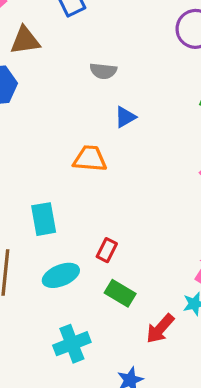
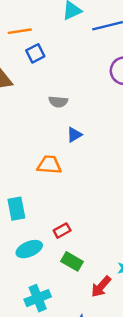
red rectangle: (107, 250) -> (62, 231), turned 35

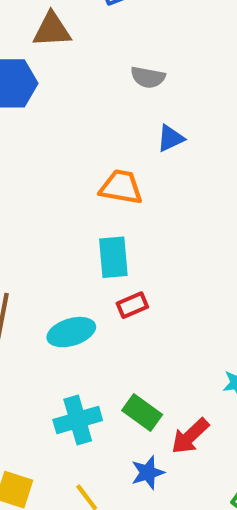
cyan rectangle: (16, 209) -> (113, 257), moved
green rectangle: (72, 261) -> (142, 412), moved
red arrow: (101, 287) -> (190, 436), moved

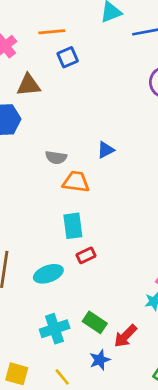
gray semicircle: (148, 77) -> (56, 157), moved

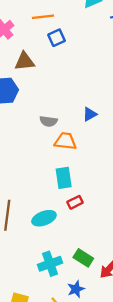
blue star: (100, 360) -> (76, 289), moved

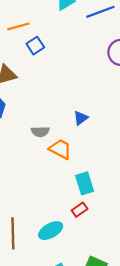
orange trapezoid: (65, 141) -> (60, 149), turned 30
cyan rectangle: (64, 178) -> (85, 183), moved

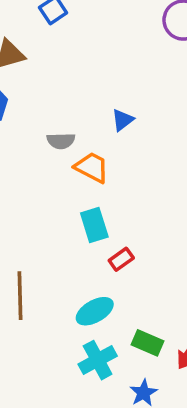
cyan rectangle: (85, 183) -> (94, 225), moved
cyan ellipse: (51, 231) -> (95, 311), moved

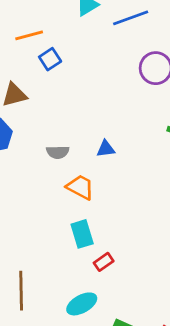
blue triangle: (123, 120) -> (106, 149), turned 30
gray semicircle: (61, 141) -> (58, 152), moved

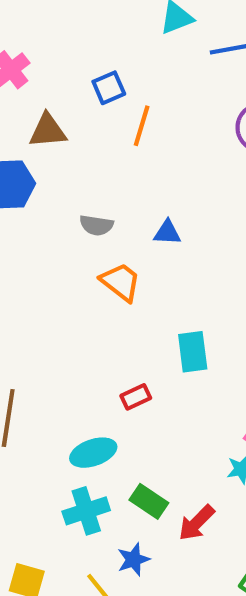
orange line: (29, 35) -> (142, 126), moved, turned -68
cyan rectangle: (82, 234) -> (193, 352), moved

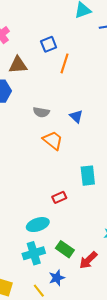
blue triangle: (167, 233) -> (76, 116), turned 40

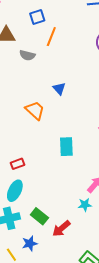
gray semicircle: (41, 112) -> (27, 55), moved
red rectangle: (59, 197) -> (18, 164), moved
cyan ellipse: (38, 225) -> (15, 191), turned -50

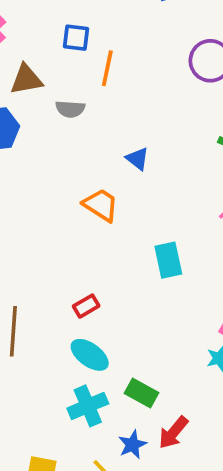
blue square: (37, 17) -> (76, 38), turned 35
cyan ellipse: (15, 191) -> (90, 355), turned -70
red arrow: (61, 229) -> (173, 432), moved

